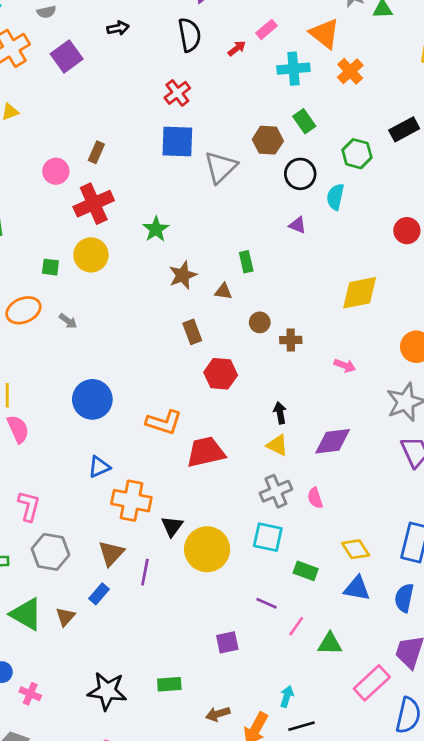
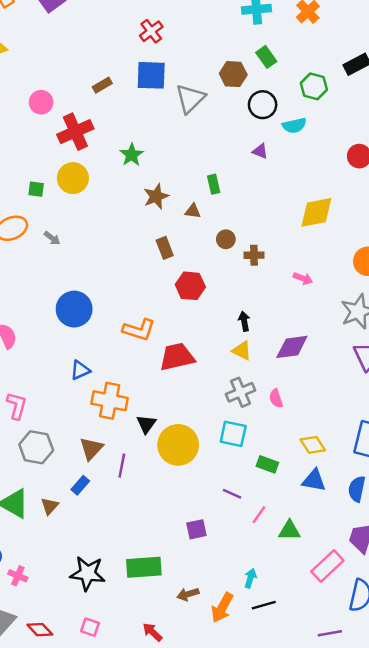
brown rectangle: (96, 152) -> (102, 85), moved, turned 36
cyan semicircle: (335, 197) -> (294, 125), turned -115
green rectangle: (169, 684) -> (144, 567), size x1.6

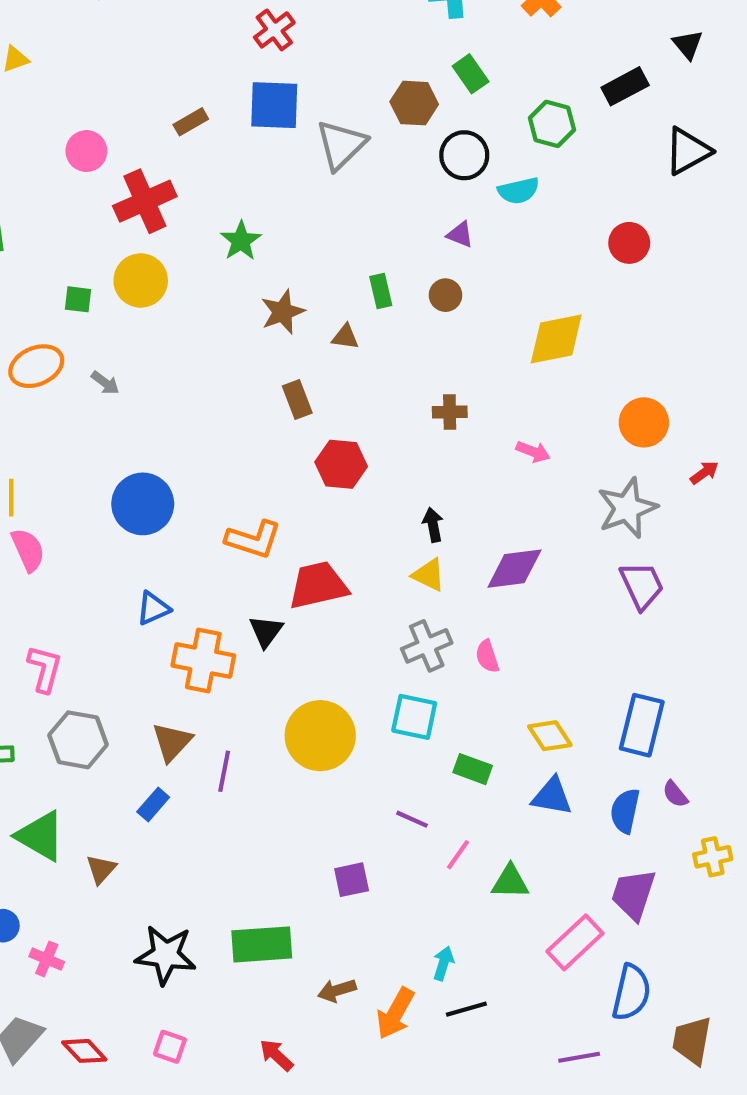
brown circle: (226, 239) -> (445, 295), moved
black triangle: (146, 424) -> (266, 631), moved
brown triangle: (50, 506) -> (101, 869), moved

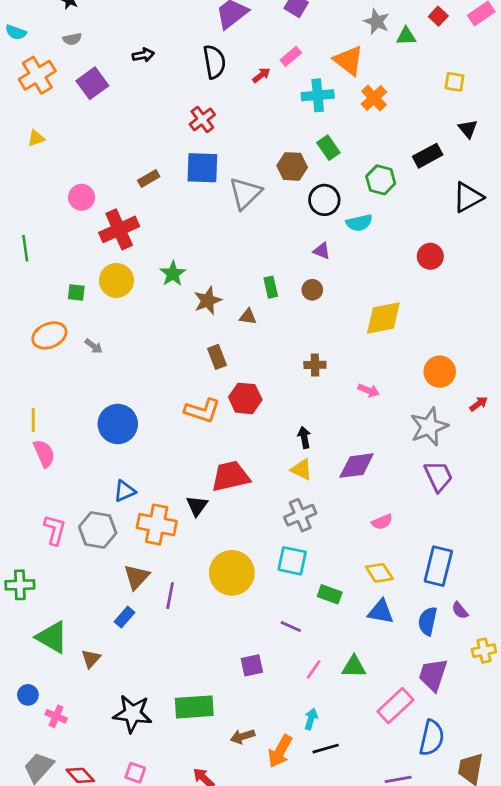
green star: (241, 241) -> (173, 274), moved
orange L-shape: (253, 539) -> (202, 411), moved
pink semicircle: (487, 656) -> (382, 522), moved, turned -95
gray hexagon: (78, 740) -> (98, 530), moved
pink line: (458, 855) -> (314, 669), moved

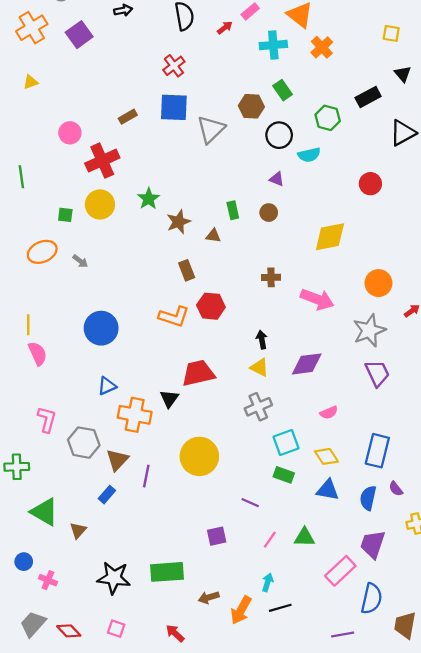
pink arrow: (369, 390) -> (317, 299), size x1.8
gray hexagon: (98, 530) -> (84, 443), moved
cyan square: (292, 561) -> (286, 443), moved, turned -32

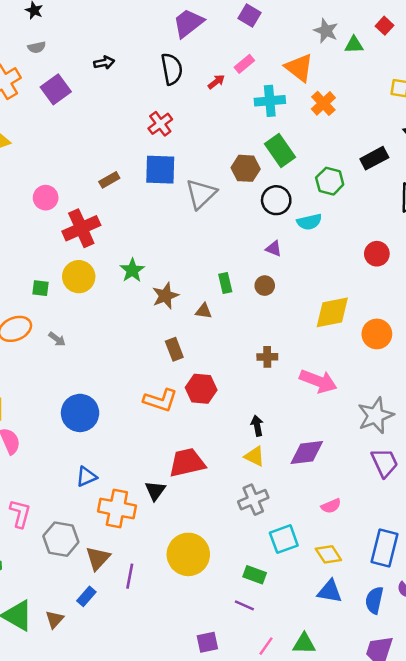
green rectangle: (283, 90) -> (280, 151), size x1.4
orange circle: (378, 283) -> (377, 334), moved
green rectangle: (284, 475) -> (255, 575), moved
brown triangle: (78, 530) -> (55, 619), moved

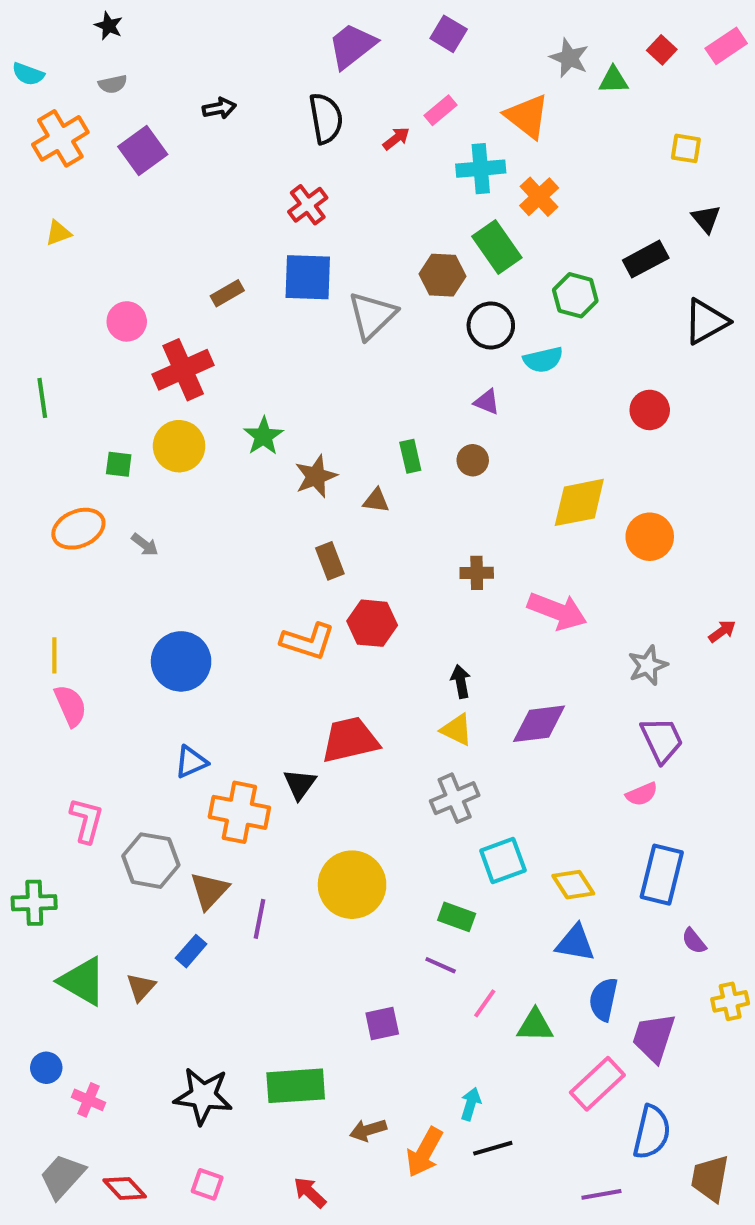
orange cross: (323, 103) -> (539, 197), moved
gray star: (376, 416) -> (648, 665), size x0.7
pink semicircle: (331, 506) -> (642, 794), moved
blue semicircle: (374, 600) -> (603, 999), moved
pink line: (266, 646) -> (485, 1003), moved

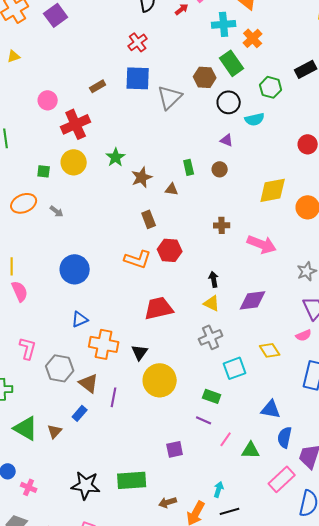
black triangle: (300, 784) -> (140, 352), moved
yellow diamond: (573, 885) -> (270, 350), moved
brown triangle: (209, 891) -> (89, 383), turned -35

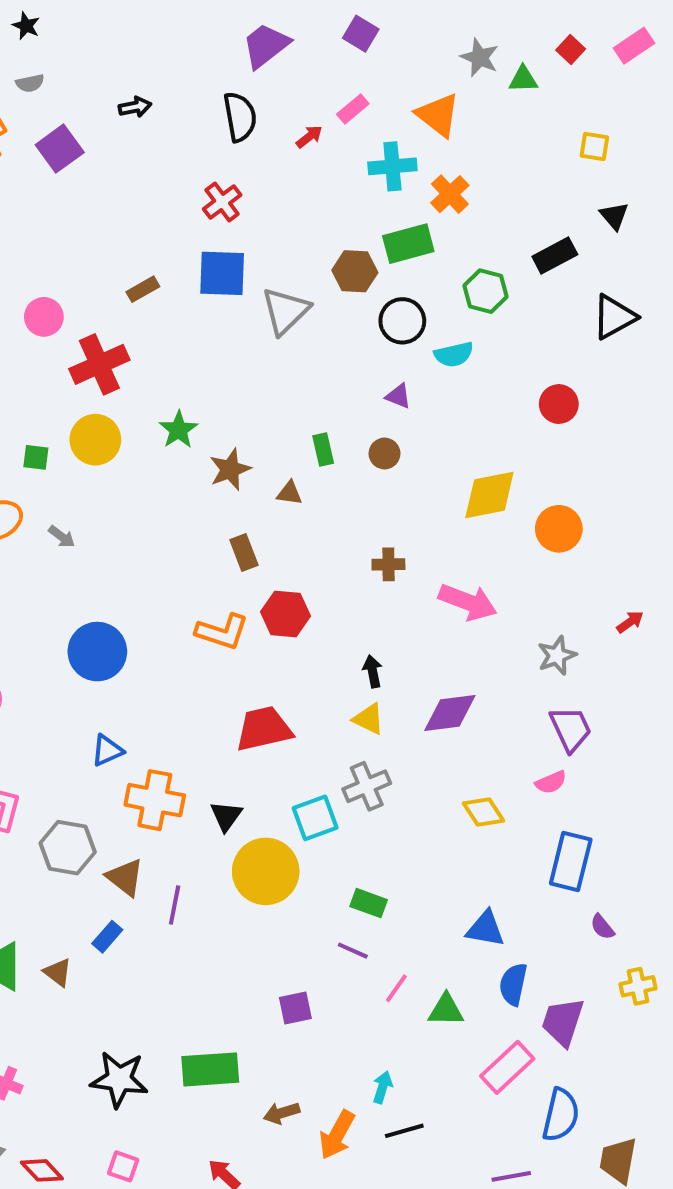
green rectangle: (232, 63) -> (408, 244), turned -70
cyan square: (235, 368) -> (315, 818), moved
brown triangle: (55, 431) -> (58, 972), turned -35

